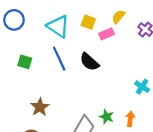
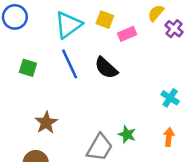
yellow semicircle: (118, 17) -> (156, 13), moved
cyan triangle: (58, 26) -> (68, 25), turned 50
orange arrow: (130, 119) -> (169, 137), moved

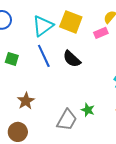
yellow square: (105, 20) -> (71, 22), size x1.6
pink rectangle: (127, 34) -> (101, 33), moved

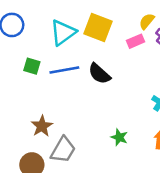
blue line: (44, 56) -> (64, 70), turned -75
green square: (12, 59) -> (32, 66), moved
gray trapezoid: (67, 120) -> (63, 150), moved

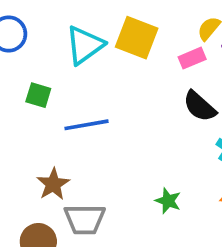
blue line: (64, 70) -> (87, 125), moved
black semicircle: (99, 74) -> (200, 106), moved
gray trapezoid: (63, 150) -> (85, 219), turned 60

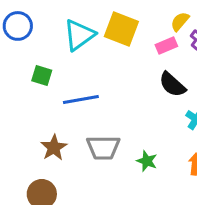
gray trapezoid: (85, 219) -> (103, 148), moved

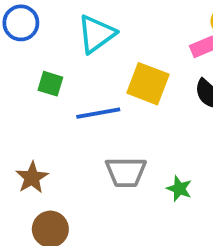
yellow square: (121, 29) -> (148, 84), moved
brown star: (54, 148) -> (32, 178), moved

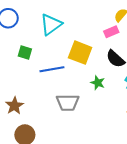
green star: (179, 189) -> (98, 83), moved

